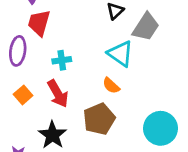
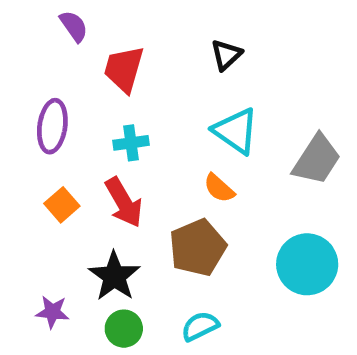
red trapezoid: (39, 23) -> (124, 69), moved
gray trapezoid: (146, 27) -> (317, 160), moved

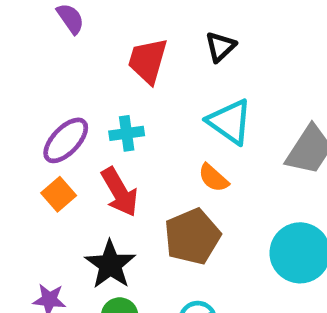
red trapezoid: (124, 69) -> (148, 61), moved
purple ellipse: (52, 126) -> (66, 140), moved, turned 36

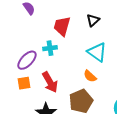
cyan cross: (127, 133) -> (50, 48), moved
orange square: (59, 194) -> (24, 83), turned 32

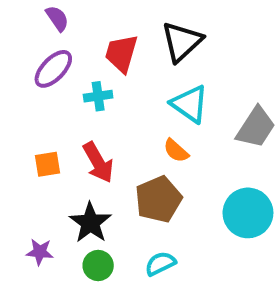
black triangle: (93, 20) -> (182, 42), size x1.6
purple ellipse: (27, 60) -> (53, 69), moved

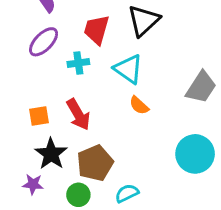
cyan triangle: (190, 104) -> (128, 69), moved
brown pentagon: (158, 199) -> (95, 163), moved
black star: (90, 223) -> (51, 154), moved

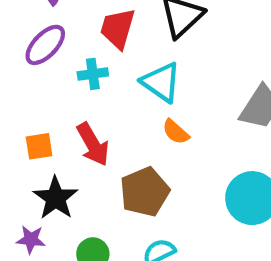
brown pentagon: (95, 163) -> (145, 192), moved

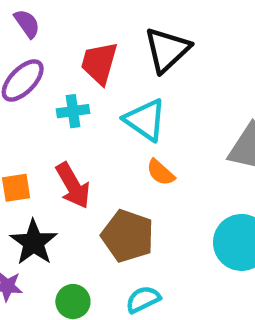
brown pentagon: (145, 192) -> (128, 236), turned -30

